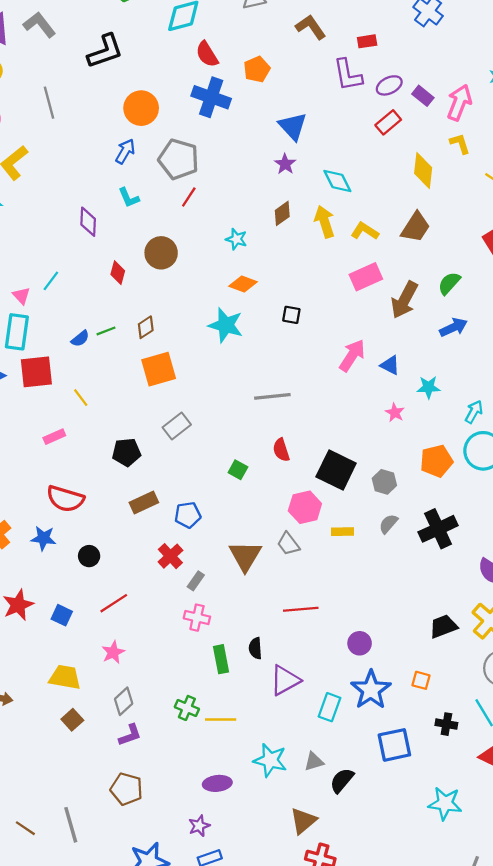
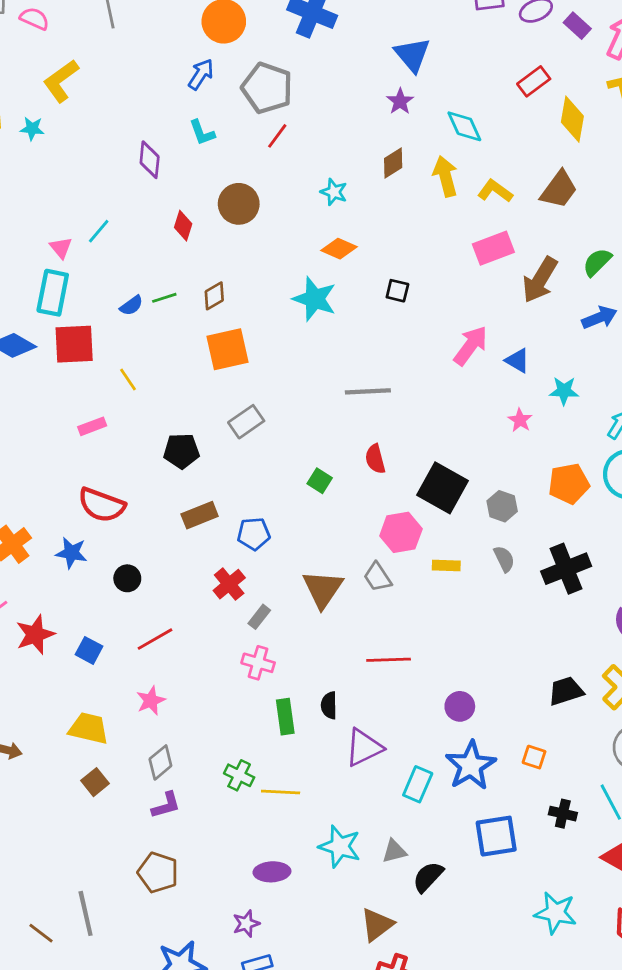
red rectangle: (388, 122) -> (534, 81), moved
gray semicircle: (388, 524) -> (504, 559), turned 110
brown line: (25, 828) -> (41, 933), moved

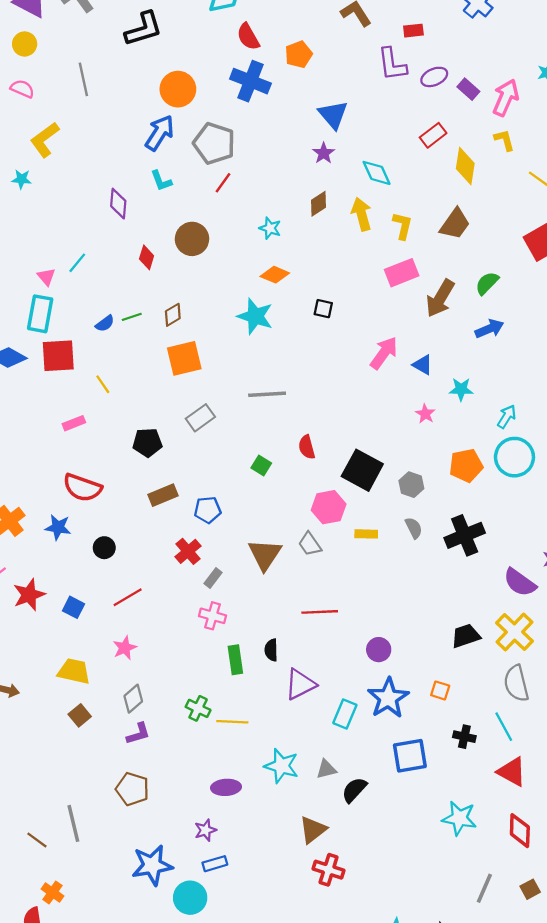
blue arrow: (201, 74) -> (160, 133), size x1.4
yellow L-shape: (495, 191) -> (402, 226), turned 68
gray line: (368, 391) -> (267, 394), moved

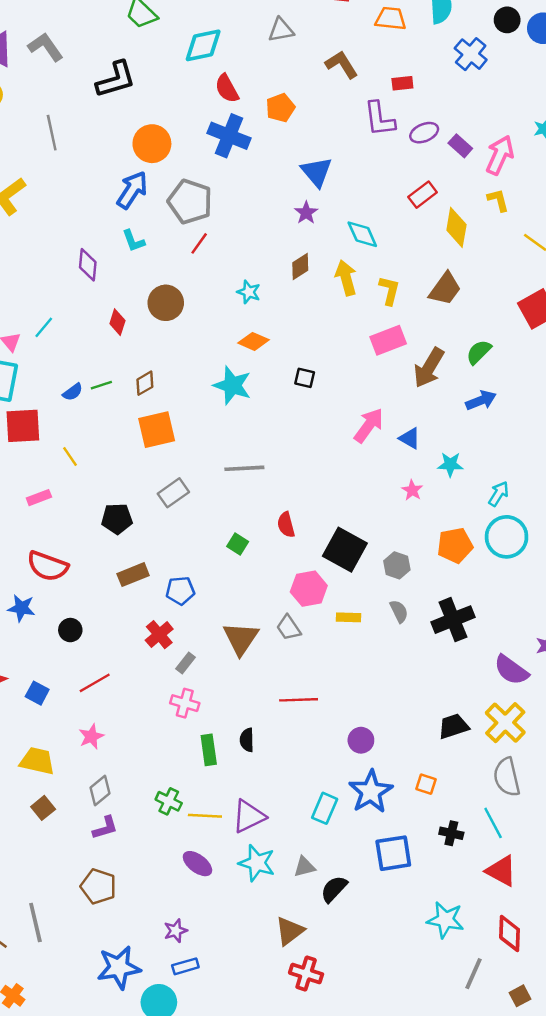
purple triangle: (300, 684) -> (249, 816), moved
purple ellipse: (226, 787) -> (197, 864), moved, turned 40
gray line: (484, 888) -> (474, 974), moved

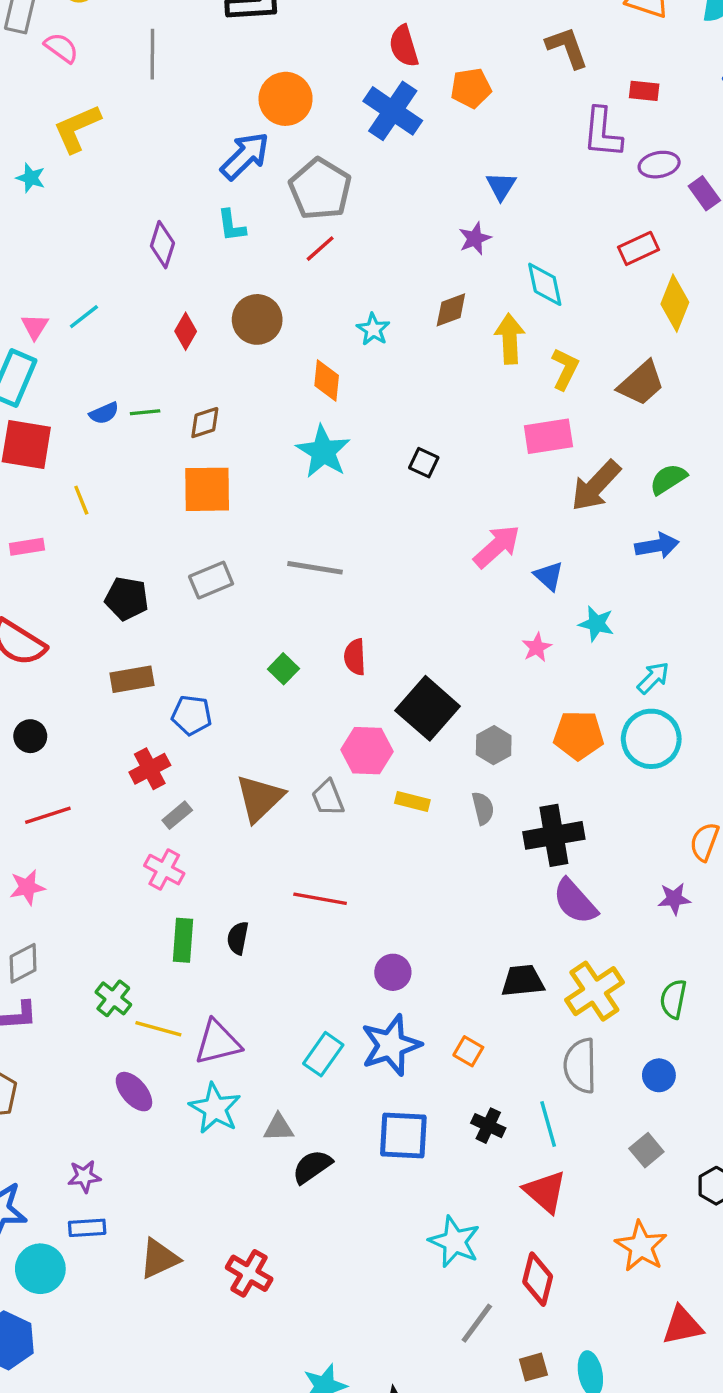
blue triangle: (317, 172) -> (501, 186), size x0.7
orange diamond: (253, 341) -> (327, 381), moved, turned 60
purple semicircle: (511, 670) -> (575, 901), moved
brown triangle: (290, 931) -> (159, 1259), moved

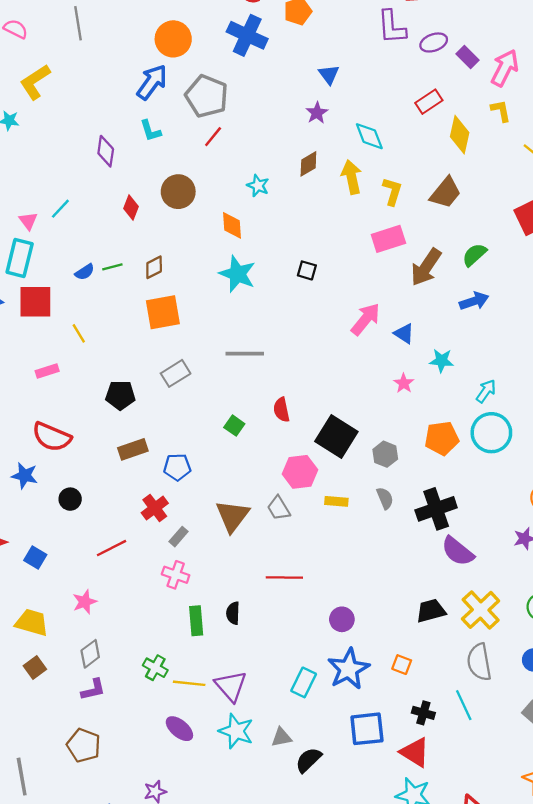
red line: (48, 815) -> (111, 548), moved
purple triangle: (218, 1042) -> (231, 686), turned -48
red triangle: (545, 1192) -> (415, 752), moved

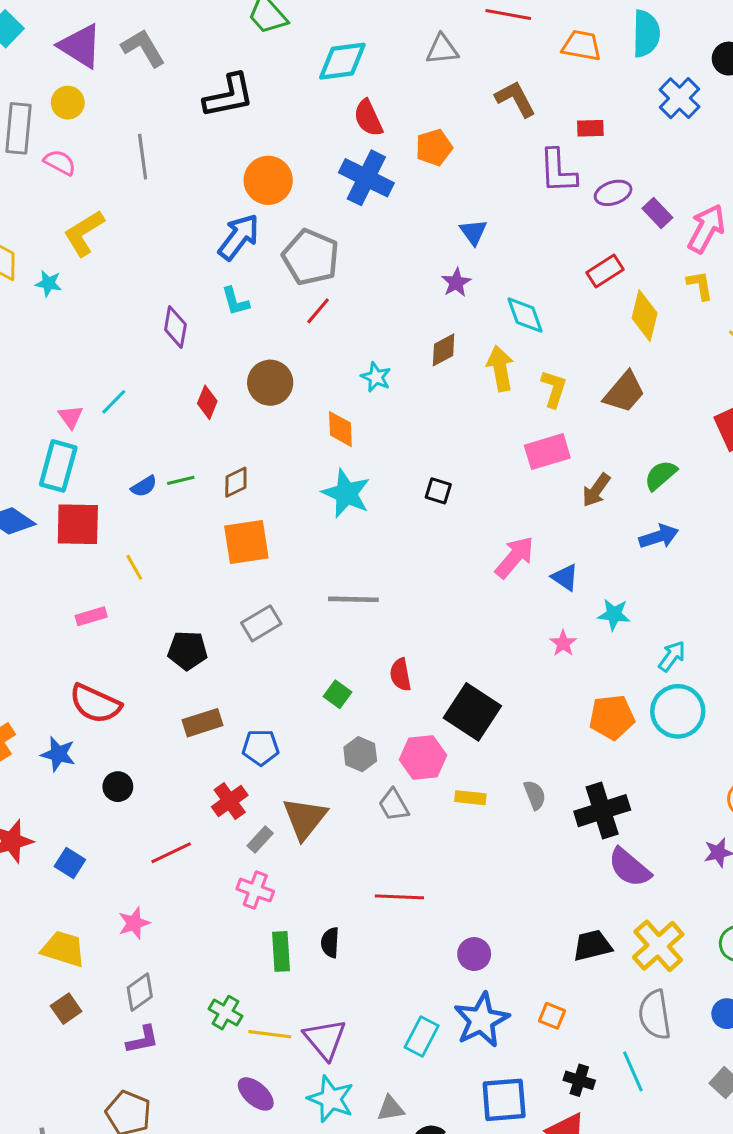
brown arrow: (426, 267) -> (596, 490), size x0.7
gray hexagon: (385, 454) -> (360, 754), moved
brown triangle: (232, 516) -> (305, 818), moved

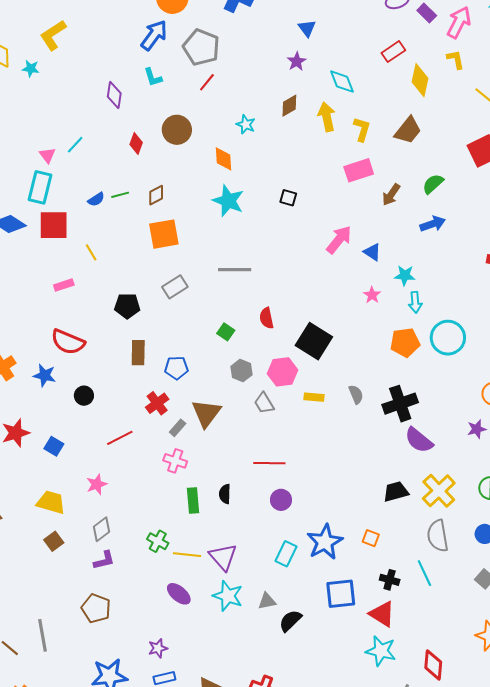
cyan arrow: (672, 656) -> (415, 302), moved, turned 140
brown rectangle: (202, 723) -> (138, 353), turned -70
purple circle: (474, 954) -> (281, 500), moved

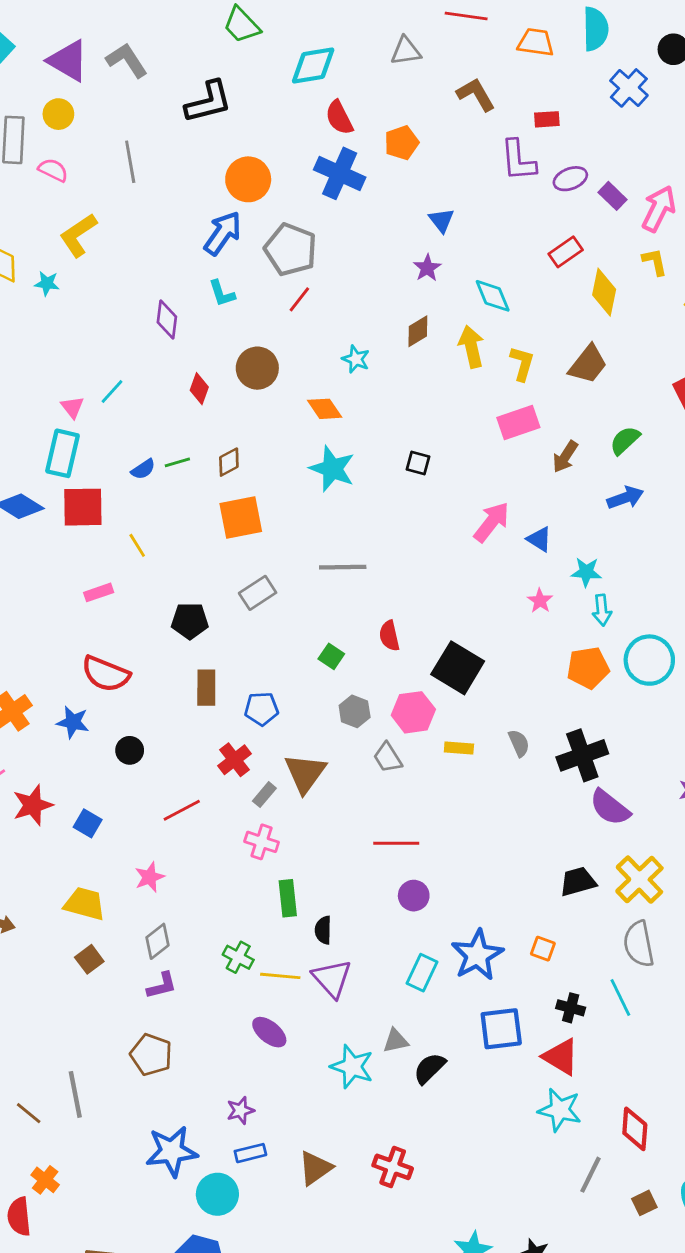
orange diamond: (223, 159) -> (325, 409), turned -30
black semicircle: (225, 494) -> (323, 930), moved
cyan star: (228, 596) -> (352, 1067), moved

